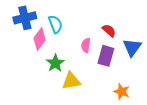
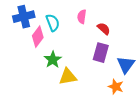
pink semicircle: (86, 45) -> (82, 17), moved
blue triangle: (132, 47) -> (126, 65), moved

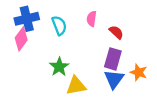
pink diamond: (38, 37) -> (21, 39), moved
blue triangle: (126, 65) -> (114, 79), moved
orange star: (116, 87) -> (139, 72), moved

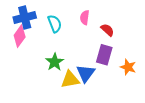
blue triangle: (114, 79) -> (86, 73), moved

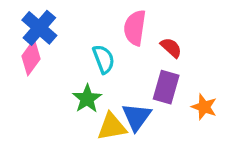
blue cross: (25, 17) -> (39, 28), turned -35
pink semicircle: (85, 17) -> (135, 28), size x1.5
cyan semicircle: (55, 24) -> (104, 59), moved

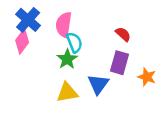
pink semicircle: (135, 28) -> (64, 25), moved
green star: (87, 99) -> (67, 59), moved
yellow triangle: (112, 127) -> (67, 92), moved

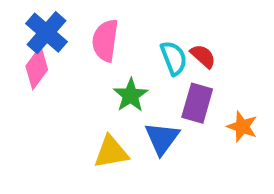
cyan semicircle: (74, 42) -> (174, 58), moved
green star: (67, 59) -> (131, 95), moved

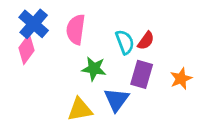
red semicircle: (203, 56) -> (146, 41), turned 84
green star: (131, 95) -> (94, 69), turned -30
orange star: (242, 127) -> (181, 79), moved, turned 30

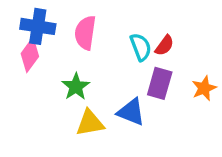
blue cross: (34, 24) -> (38, 26), turned -32
green star: (94, 69) -> (76, 87), moved, turned 30
blue triangle: (116, 100) -> (131, 112), turned -44

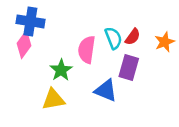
pink semicircle: (85, 33) -> (87, 50), moved
orange star: (204, 88) -> (165, 42), moved
yellow triangle: (90, 123) -> (53, 99), moved

